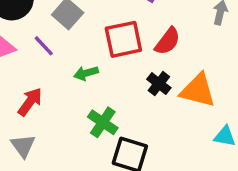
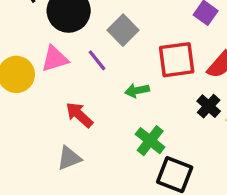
red arrow: (30, 102) -> (79, 115), turned -88
gray triangle: (23, 146) -> (69, 158), turned 40

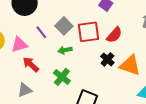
gray square: (123, 30) -> (64, 26), moved
pink triangle: (55, 59) -> (19, 45), moved
green cross: (150, 141) -> (62, 77), moved

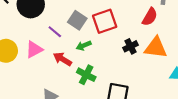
red semicircle: (114, 35) -> (150, 17), moved
black cross: (107, 59) -> (131, 46), turned 32
red arrow: (31, 64) -> (62, 59), moved

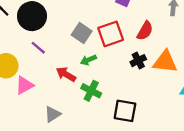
red semicircle: (150, 17) -> (145, 31), moved
purple line: (55, 32) -> (38, 48), moved
pink triangle: (34, 50) -> (25, 85), moved

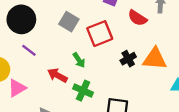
red semicircle: (145, 31) -> (137, 18), moved, turned 96
gray square: (82, 33) -> (69, 22), moved
green arrow: (88, 60) -> (79, 60), turned -98

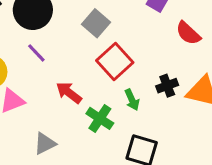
red square: (100, 34) -> (115, 62), moved, turned -30
green arrow: (79, 60) -> (132, 100), moved

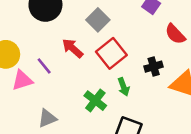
purple line: (36, 53) -> (44, 66), moved
black cross: (167, 86) -> (154, 67), moved
red arrow: (69, 93) -> (73, 48), moved

